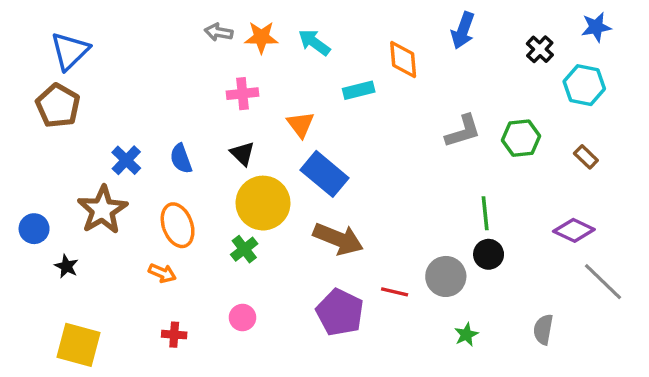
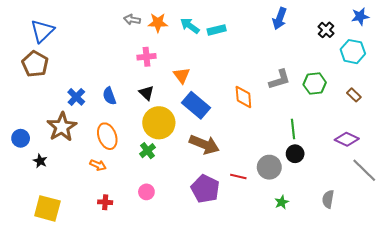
orange diamond: (403, 60) -> (243, 97), moved
cyan rectangle: (359, 90) -> (217, 30), moved

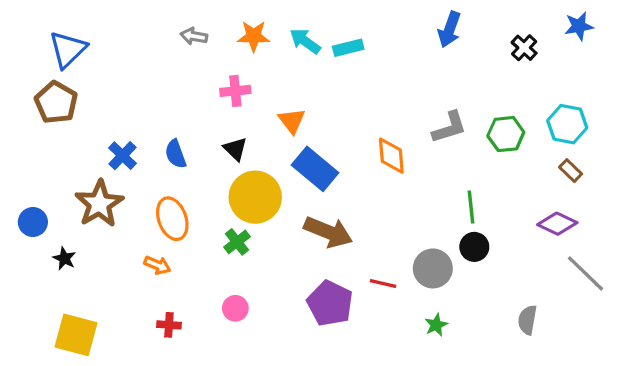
gray arrow: (132, 20) -> (194, 36), moved
cyan hexagon: (353, 52) -> (567, 124), moved
brown rectangle: (354, 95) -> (571, 171), moved
green star: (282, 202) -> (436, 325), moved

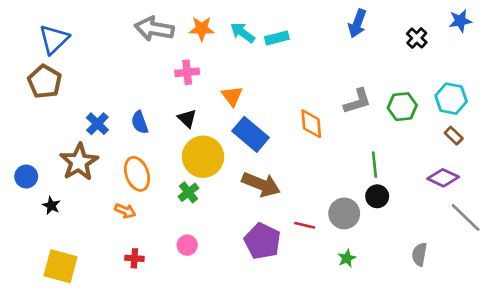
gray arrow: (194, 36) -> (154, 29), size x1.8

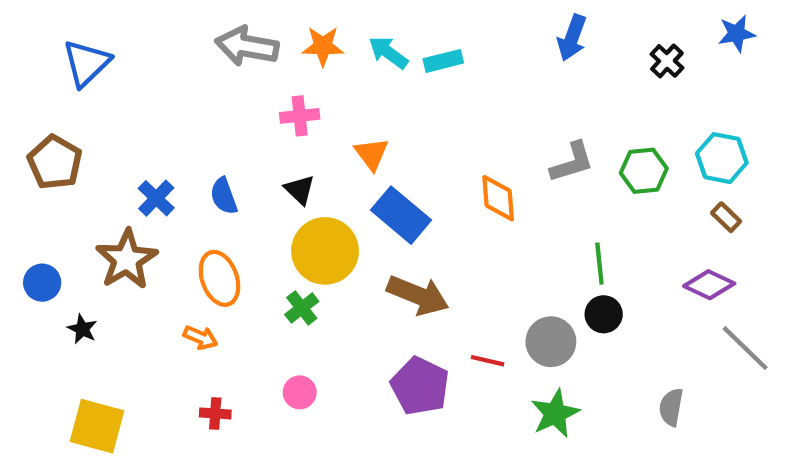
brown pentagon: (45, 82) -> (55, 162), moved
green star: (347, 258) -> (555, 413), size x1.6

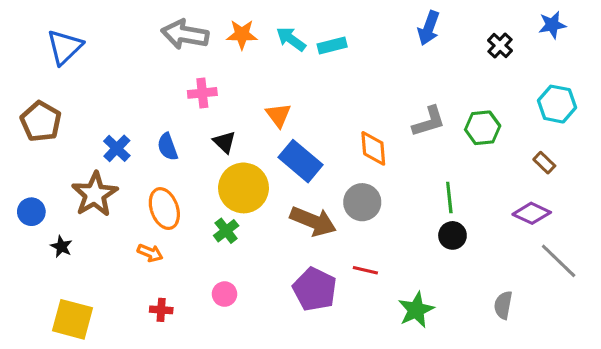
pink cross: (300, 116) -> (202, 93), moved
cyan hexagon: (722, 158) -> (557, 104), moved
gray circle: (551, 342) -> (362, 202), moved

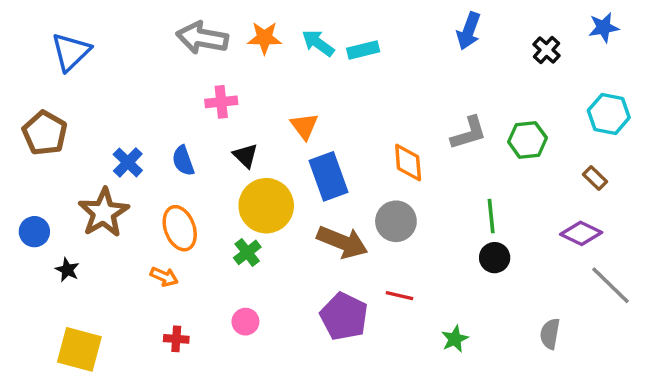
blue rectangle: (300, 161) -> (328, 176), turned 30
green star: (416, 310) -> (455, 339), size x0.7

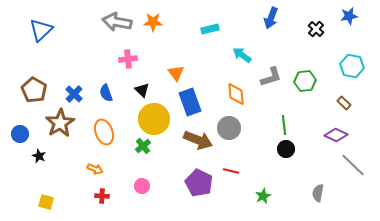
cyan arrow: (318, 43) -> (242, 55), moved
brown pentagon: (45, 133) -> (34, 90), moved
orange arrow: (164, 277) -> (95, 169), moved
yellow square: (79, 349) -> (46, 202), size x0.6

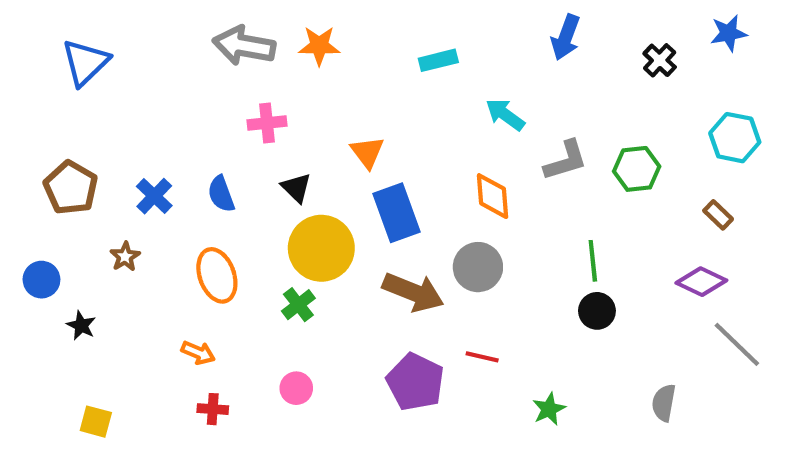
brown star: (60, 123) -> (125, 257), size x0.5

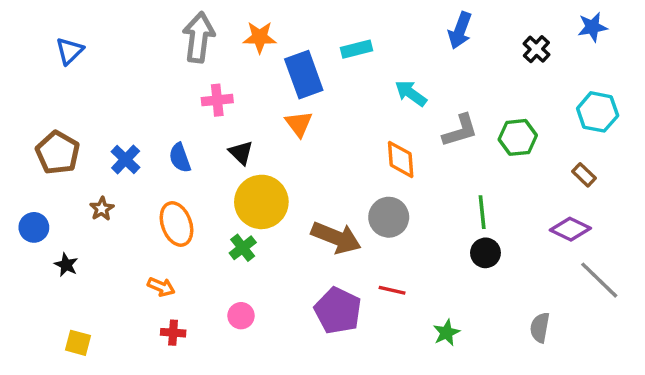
gray arrow: (244, 46) -> (199, 37), turned 87
blue triangle: (85, 62) -> (70, 51), size x0.7
blue rectangle: (396, 213) -> (304, 75), moved

